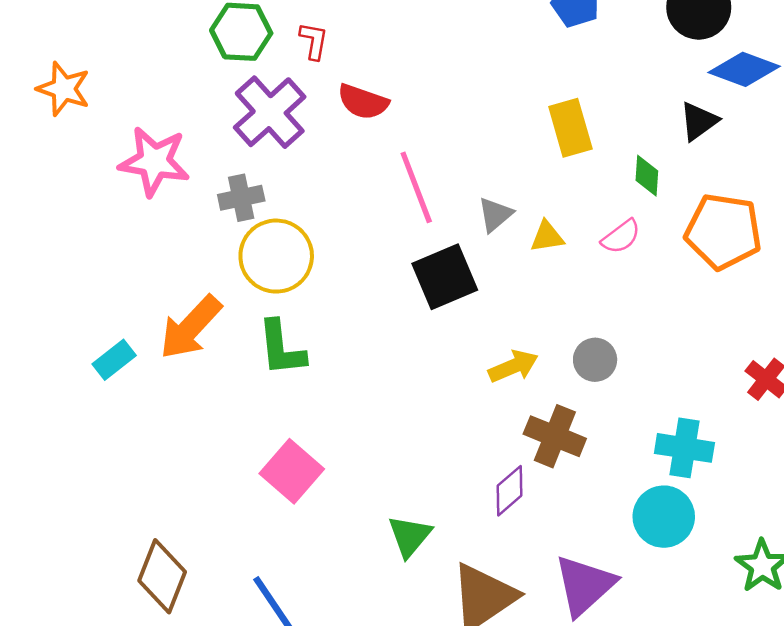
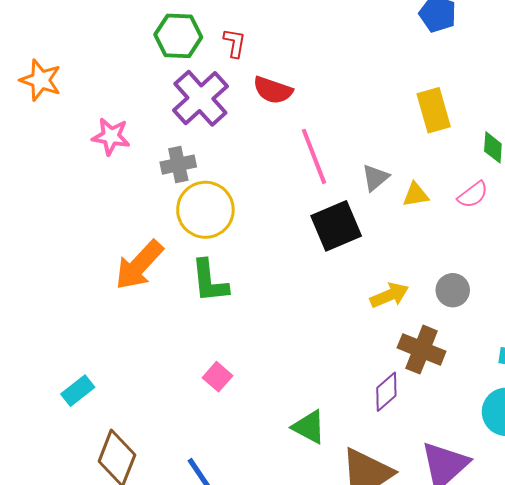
pink star: (154, 161) -> (111, 136), size x0.7
cyan rectangle: (114, 360) -> (78, 391), moved
pink square: (292, 471) -> (217, 377), size x0.6
green triangle: (410, 536) -> (309, 427), turned -42

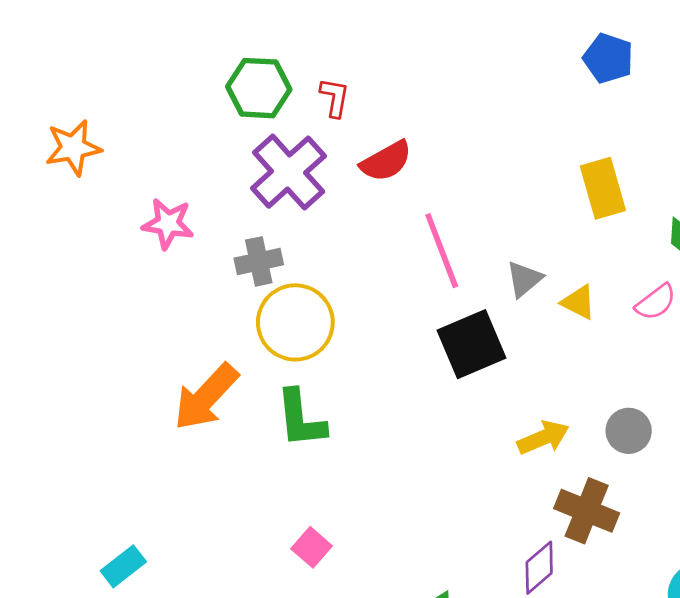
orange star: (41, 80) -> (73, 148), turned -30
red semicircle: (273, 90) -> (386, 161), turned -48
yellow triangle: (416, 195) -> (578, 302), turned 36

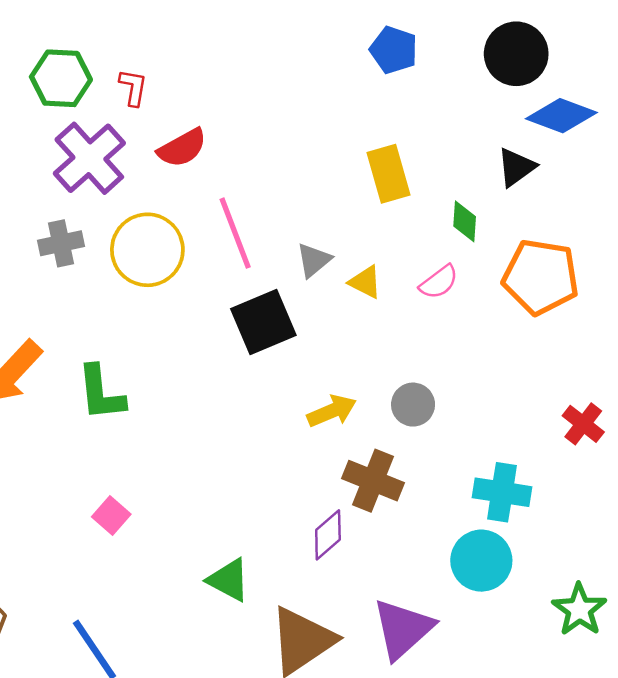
yellow circle: (295, 322) -> (147, 250), moved

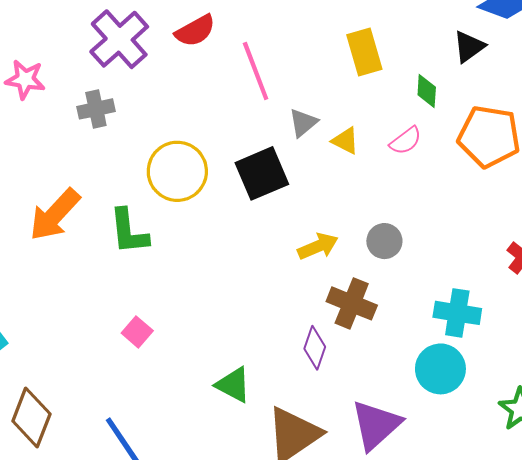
pink line: (235, 233) -> (256, 71), moved
yellow circle: (147, 250) -> (177, 171), moved
purple diamond: (328, 535) -> (315, 348), turned -30

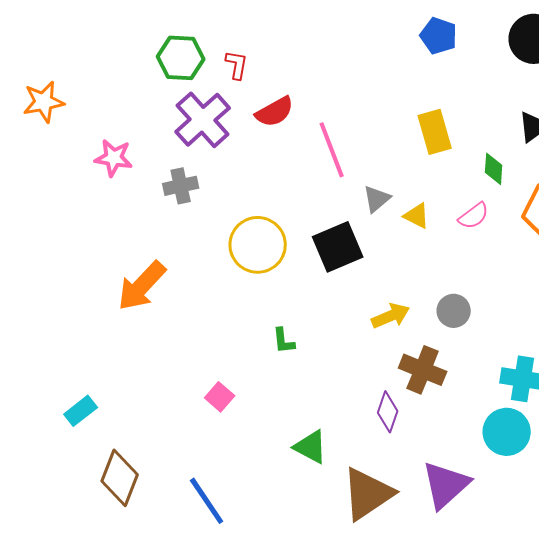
green L-shape: (129, 232) -> (284, 341), moved, size x0.6

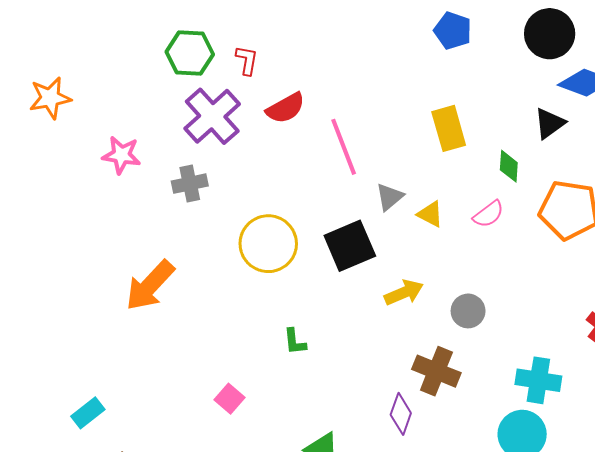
yellow arrow: (391, 316) -> (404, 293), moved

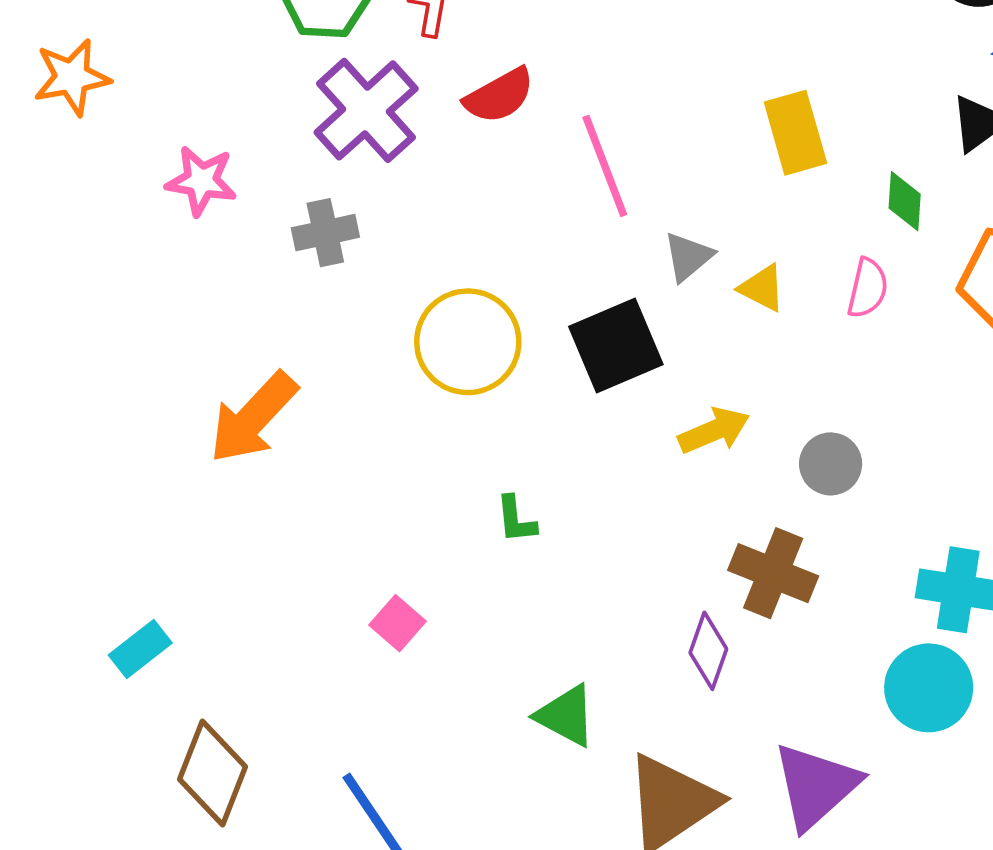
pink semicircle: (488, 214) -> (868, 288), turned -40

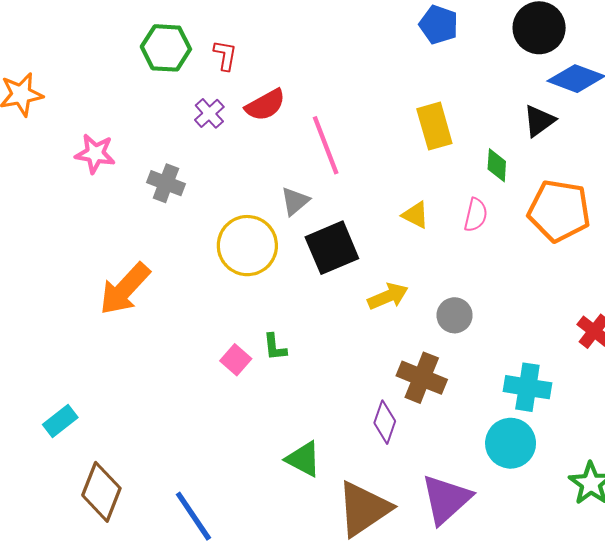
purple cross: (366, 110) -> (209, 113), moved, size x0.5
gray cross: (325, 233) -> (166, 183), turned 33
gray triangle: (688, 257) -> (295, 201), moved
pink square: (398, 623) -> (236, 360), moved

